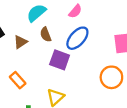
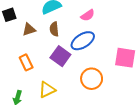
orange circle: (111, 77) -> (92, 79), moved
orange rectangle: (18, 80) -> (26, 62), moved

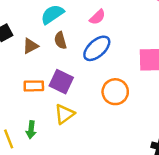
purple square: (60, 56) -> (61, 82), moved
orange rectangle: (26, 62) -> (34, 86), turned -56

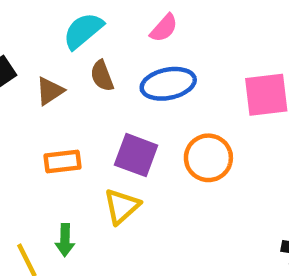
blue ellipse: (97, 48) -> (168, 84), turned 36
purple square: (61, 82) -> (136, 155), moved

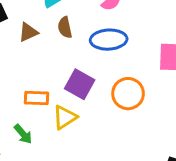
orange rectangle: (62, 161) -> (37, 98), moved
green arrow: (65, 240) -> (23, 134), turned -50

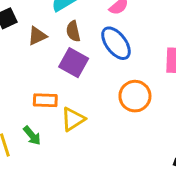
blue ellipse: (109, 40) -> (116, 43), turned 56
purple square: (80, 84) -> (74, 63), moved

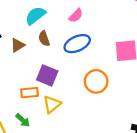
blue ellipse: (116, 43) -> (77, 44), turned -70
purple square: (74, 63) -> (47, 75), moved

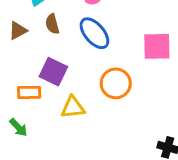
blue ellipse: (77, 44) -> (94, 33), turned 70
yellow triangle: (52, 104) -> (73, 107), moved, turned 30

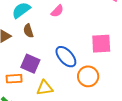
blue ellipse: (94, 33) -> (66, 57), moved
orange circle: (116, 83) -> (88, 76), moved

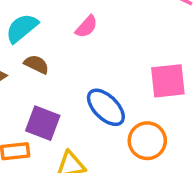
brown semicircle: (28, 31) -> (36, 64), turned 136

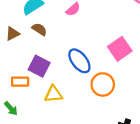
pink square: (168, 81) -> (120, 49), turned -35

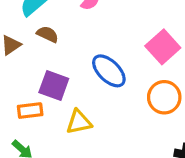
orange circle: (103, 84) -> (164, 97), moved

